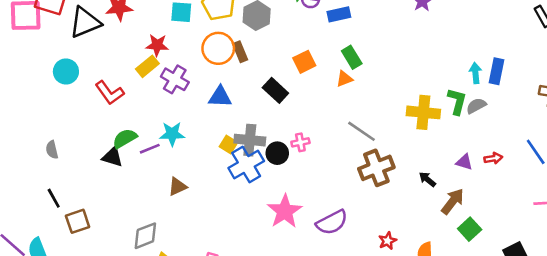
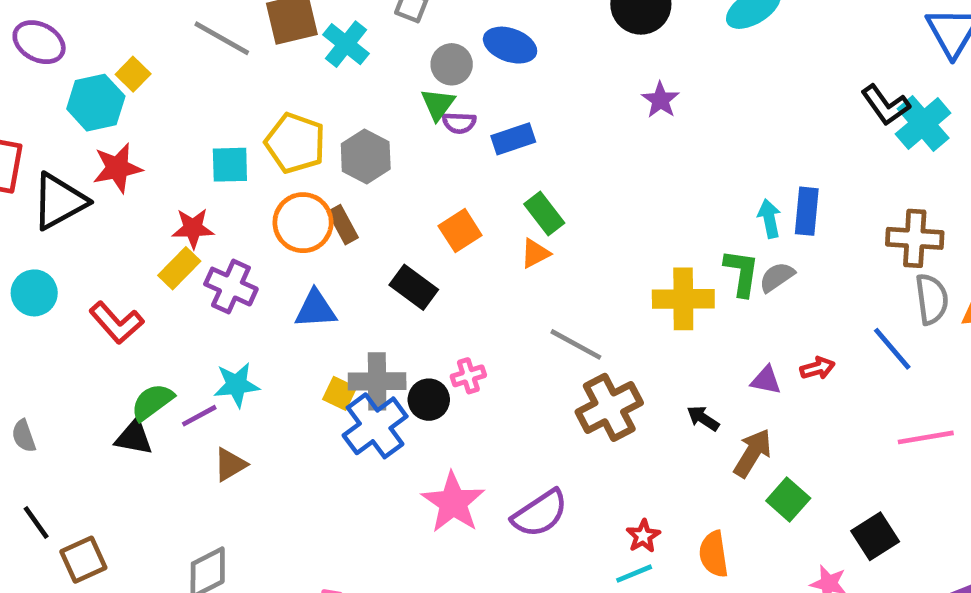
brown triangle: (177, 187) -> (230, 465), moved

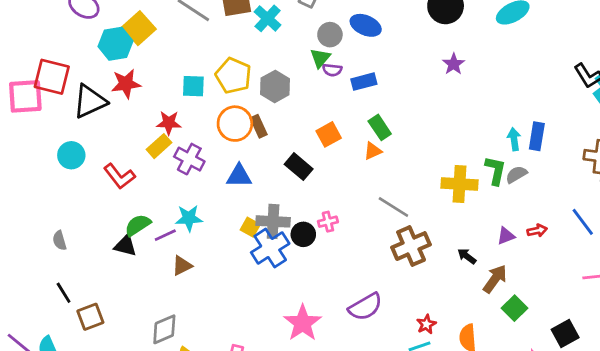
yellow square: (133, 74) -> (139, 28), size x1.6
purple triangle: (766, 380) -> (506, 236), turned -36
pink star: (453, 502) -> (303, 323), moved

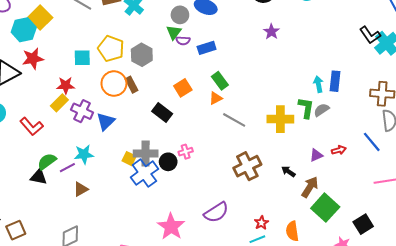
blue triangle: (239, 176) -> (106, 122), moved, turned -42
gray line: (393, 207) -> (234, 120), moved
green square: (514, 308) -> (325, 208), size x1.5

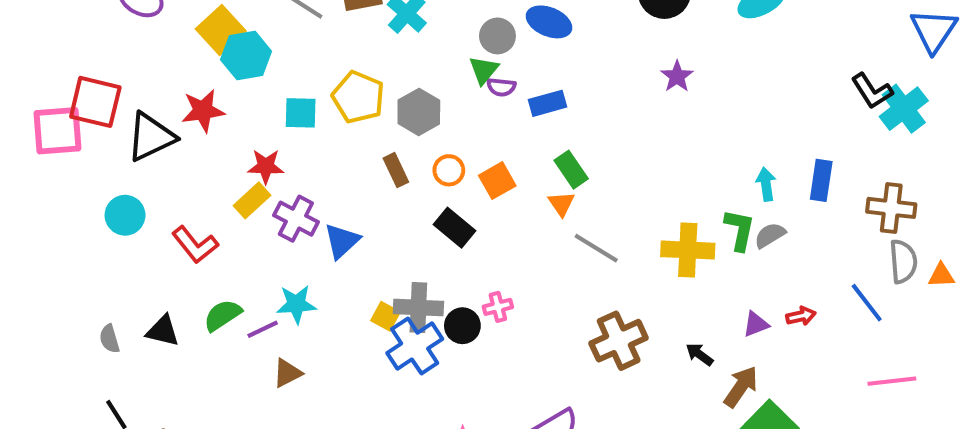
cyan hexagon: (24, 30) -> (246, 56), moved
blue rectangle: (335, 81) -> (821, 180), moved
orange circle: (114, 84) -> (449, 170), moved, size x0.6
orange triangle: (216, 98) -> (561, 204), turned -40
black triangle: (39, 177) -> (163, 331), moved

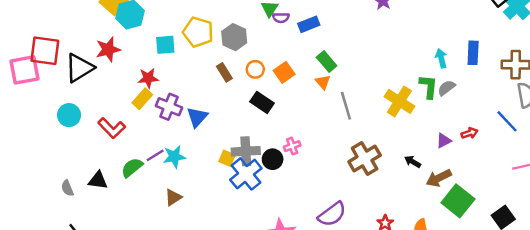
gray line: (596, 248) -> (346, 106), turned 48
yellow cross: (688, 250) -> (399, 101), turned 36
purple line: (263, 329) -> (155, 155), moved
brown arrow: (741, 387) -> (439, 178), turned -145

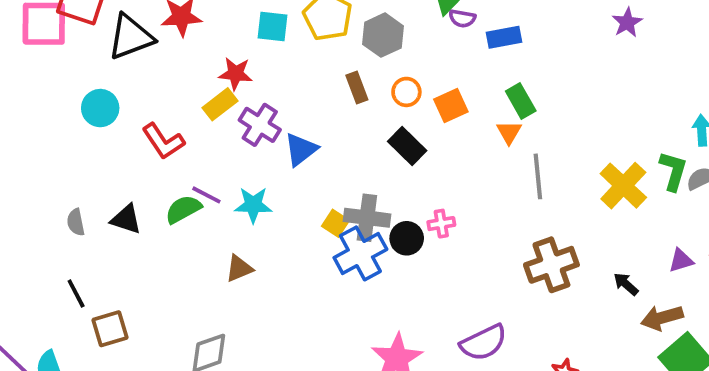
purple line: (155, 155) -> (206, 195), moved, turned 48

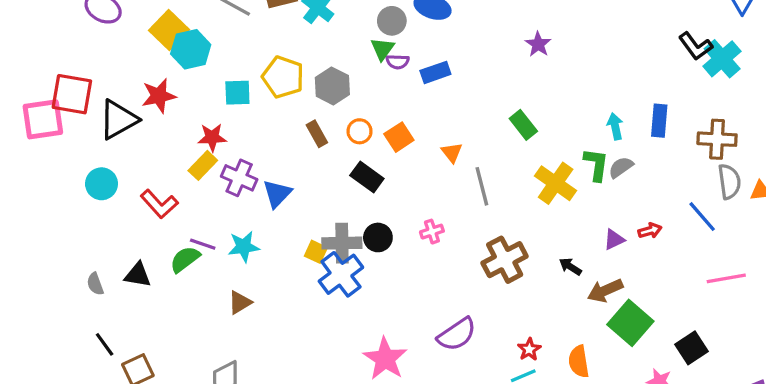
green rectangle: (521, 101) -> (523, 125), moved
pink cross: (441, 224) -> (432, 232), moved
black circle: (407, 238) -> (378, 237), moved

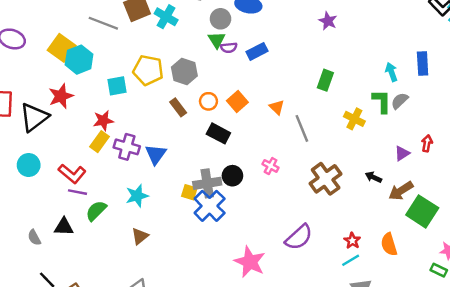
green rectangle: (523, 125) -> (325, 80), turned 66
yellow cross: (556, 183) -> (354, 119), size x0.7
red arrow: (650, 231) -> (427, 143), turned -56
pink cross: (432, 232) -> (271, 166), turned -35
purple line: (203, 244) -> (77, 192), moved

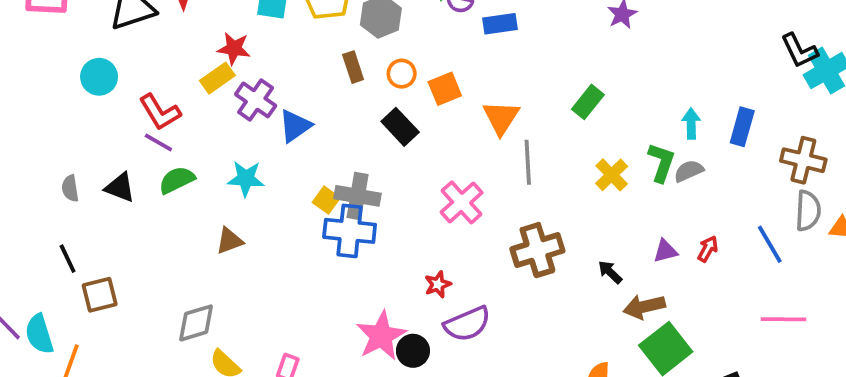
orange triangle: (277, 107) -> (501, 118), size x1.5
pink cross: (271, 166) -> (462, 202), size x1.6
black circle: (232, 176) -> (413, 351), moved
blue cross: (210, 206) -> (350, 231), turned 32
red star: (352, 241) -> (438, 284), moved

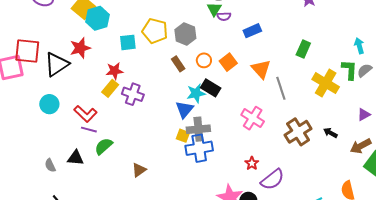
blue rectangle: (500, 24) -> (252, 31), moved
blue triangle: (295, 126) -> (184, 109), moved
yellow cross: (612, 175) -> (326, 83), size x1.5
cyan star: (246, 179) -> (196, 93), moved
black arrow: (610, 272) -> (330, 133), moved

